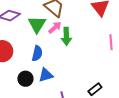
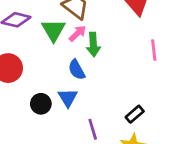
blue semicircle: (37, 53) -> (77, 70), moved, turned 140
blue triangle: (46, 75) -> (68, 98), turned -42

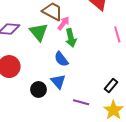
pink arrow: (78, 33) -> (64, 23), moved
purple line: (93, 129) -> (81, 102), turned -49

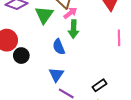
blue triangle: (58, 81) -> (56, 75), moved
black circle: (38, 89) -> (21, 56), moved

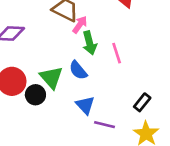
green triangle: (44, 15) -> (51, 77), moved
pink line: (119, 38) -> (117, 53), moved

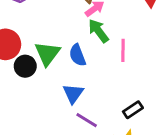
green arrow: (90, 43) -> (98, 31), turned 140

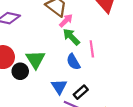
blue semicircle: (77, 55) -> (73, 62), moved
black rectangle: (133, 110) -> (81, 92), moved

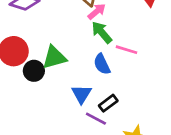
pink line: (92, 49) -> (126, 50), turned -70
green triangle: (35, 59) -> (54, 57), turned 42

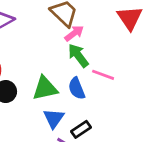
green triangle: (54, 57) -> (45, 88), moved

